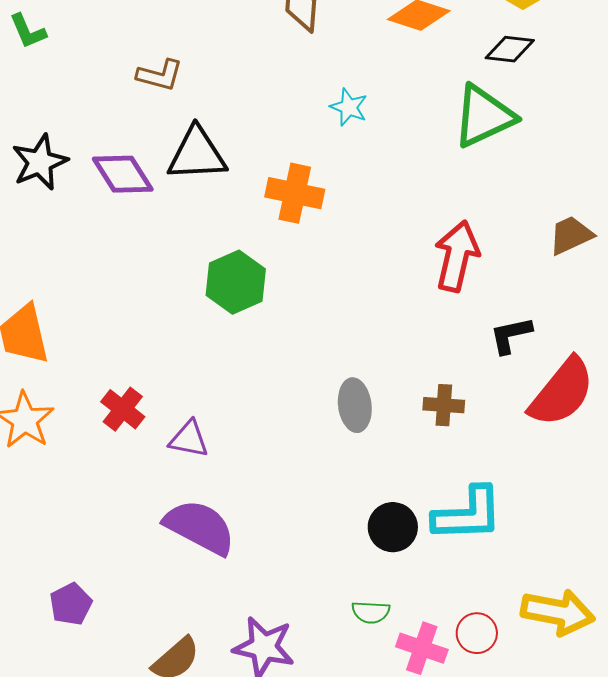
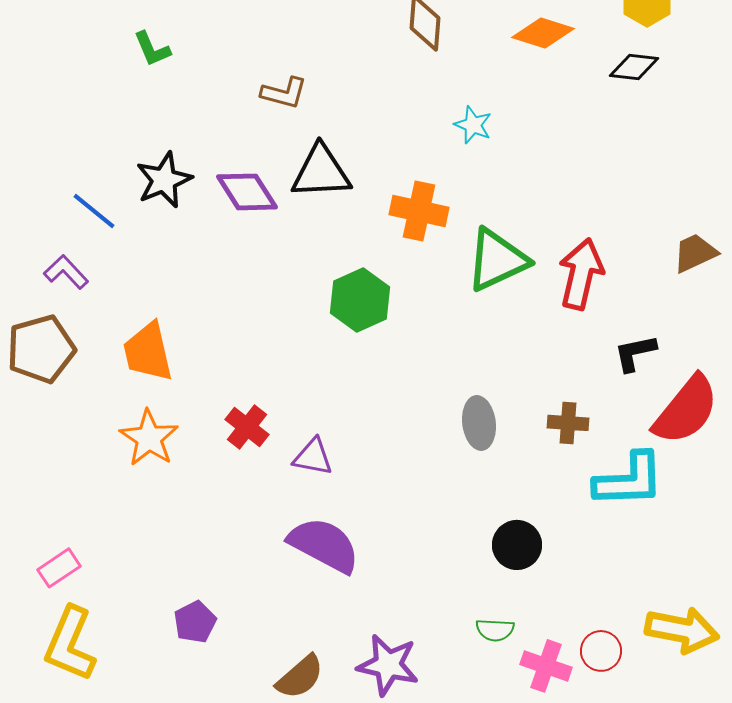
green triangle: (484, 116) -> (497, 260), moved
cyan L-shape: (468, 514) -> (629, 480), moved

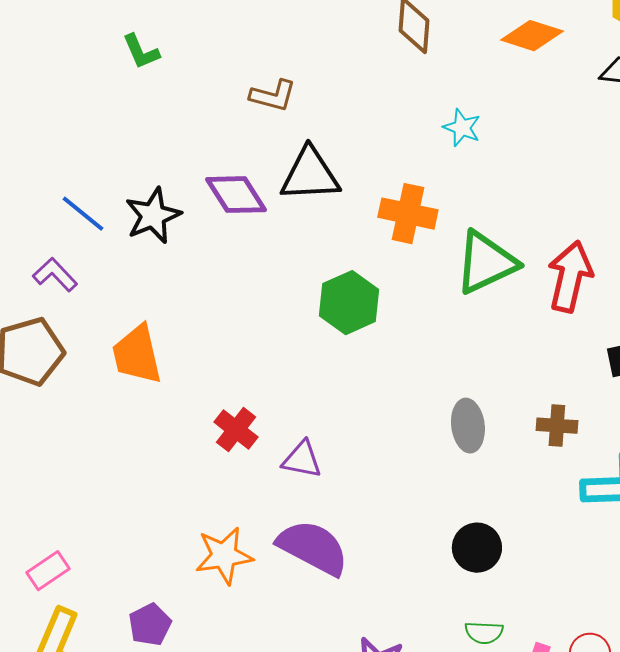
black star: (164, 180) -> (153, 216), moved
orange star: (149, 438) -> (224, 556), moved, turned 30
black circle: (517, 545) -> (477, 548), moved
purple pentagon: (195, 622) -> (150, 625), moved

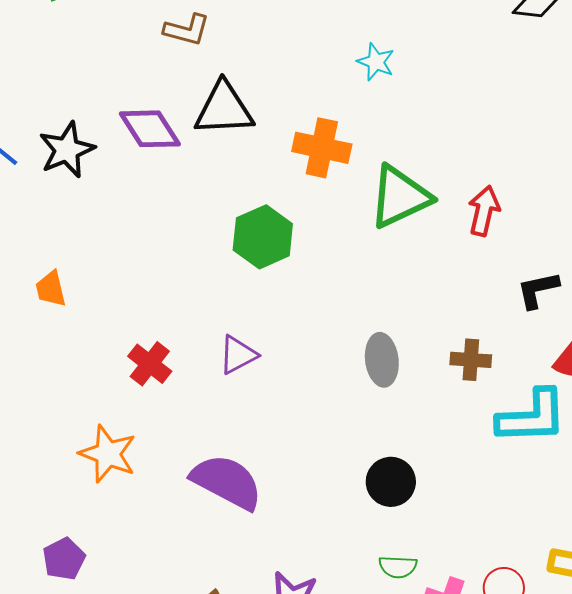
red arrow: (570, 277) -> (484, 211), size x0.7
orange trapezoid: (137, 355) -> (51, 289), size x0.6
purple triangle: (302, 460) -> (238, 355), moved, turned -39
orange star: (224, 556) -> (108, 454), moved, turned 30

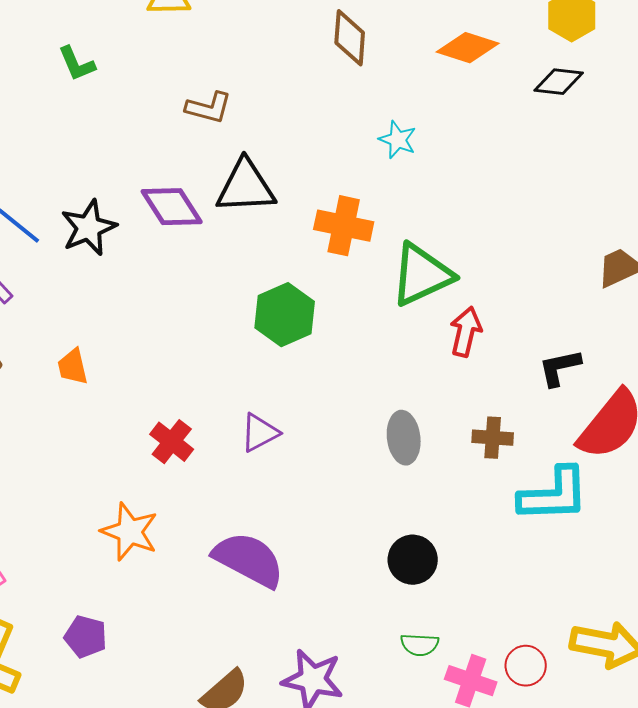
red arrow: (484, 211) -> (466, 332), moved
purple pentagon: (64, 559) -> (86, 637), turned -30

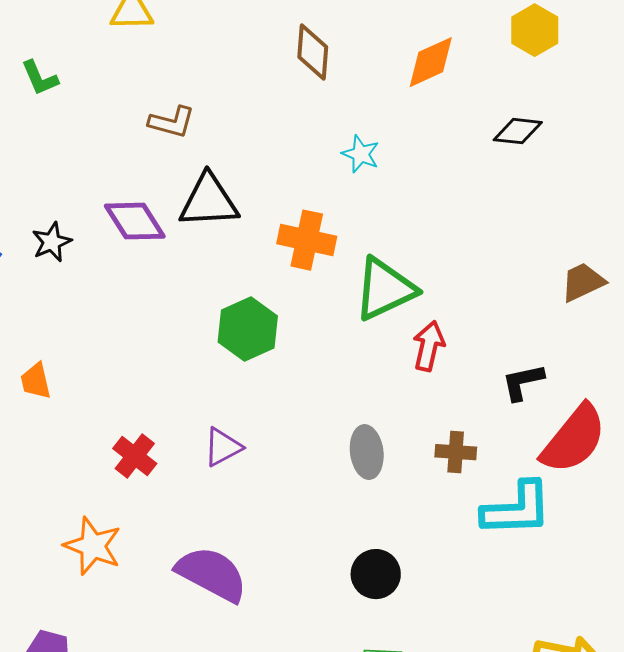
orange diamond: (468, 48) -> (431, 62), turned -42
black diamond: (559, 82) -> (518, 131), moved
black star: (89, 228) -> (52, 242), size x0.7

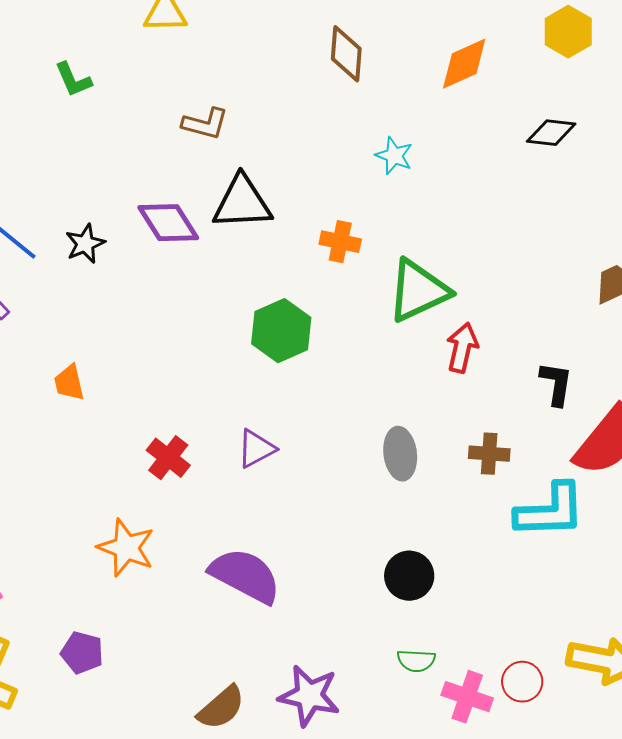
orange cross: (307, 240) -> (340, 242), size x0.7
black L-shape: (523, 382) -> (556, 384), turned 111

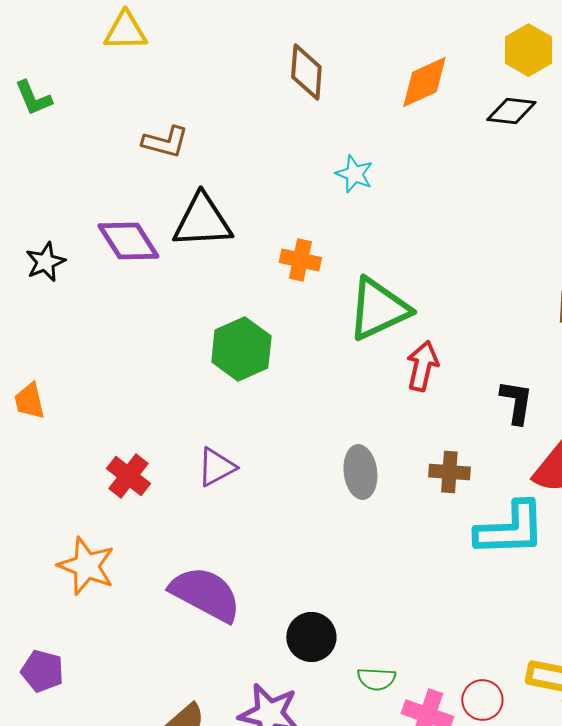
black diamond: (551, 133) -> (511, 111), moved
black circle: (409, 576) -> (311, 637), moved

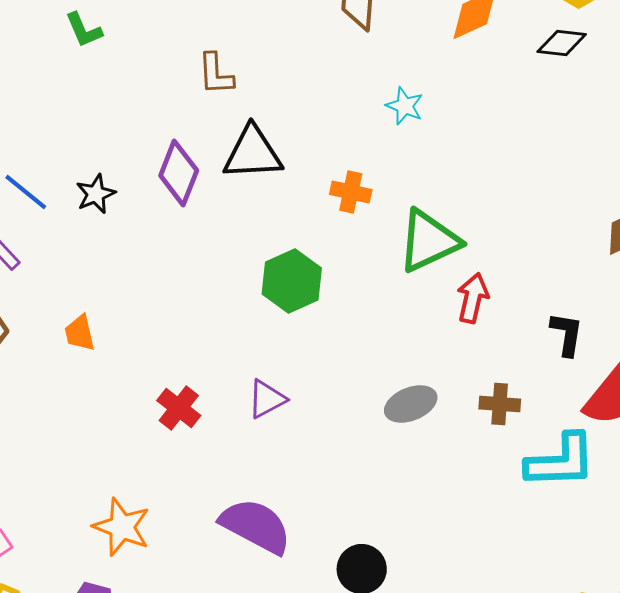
brown L-shape: (165, 142) -> (216, 74), turned 72
purple diamond: (128, 241) -> (179, 173), turned 54
gray ellipse: (360, 472) -> (411, 404), turned 75
orange star: (86, 566) -> (122, 527), moved

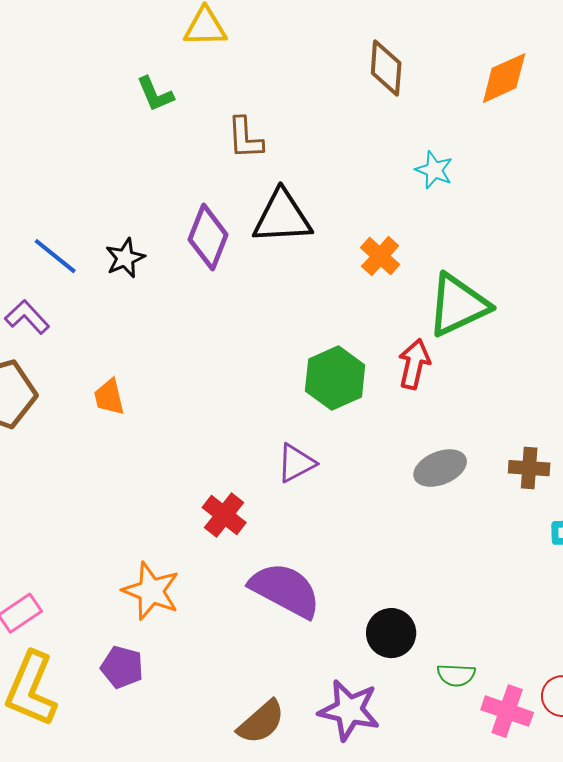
green L-shape: (84, 30) -> (155, 94), moved
orange cross: (351, 192) -> (380, 256), turned 30
green hexagon: (292, 281) -> (335, 378), moved
red arrow: (473, 298) -> (414, 364), moved
red cross: (179, 408) -> (224, 515), moved

